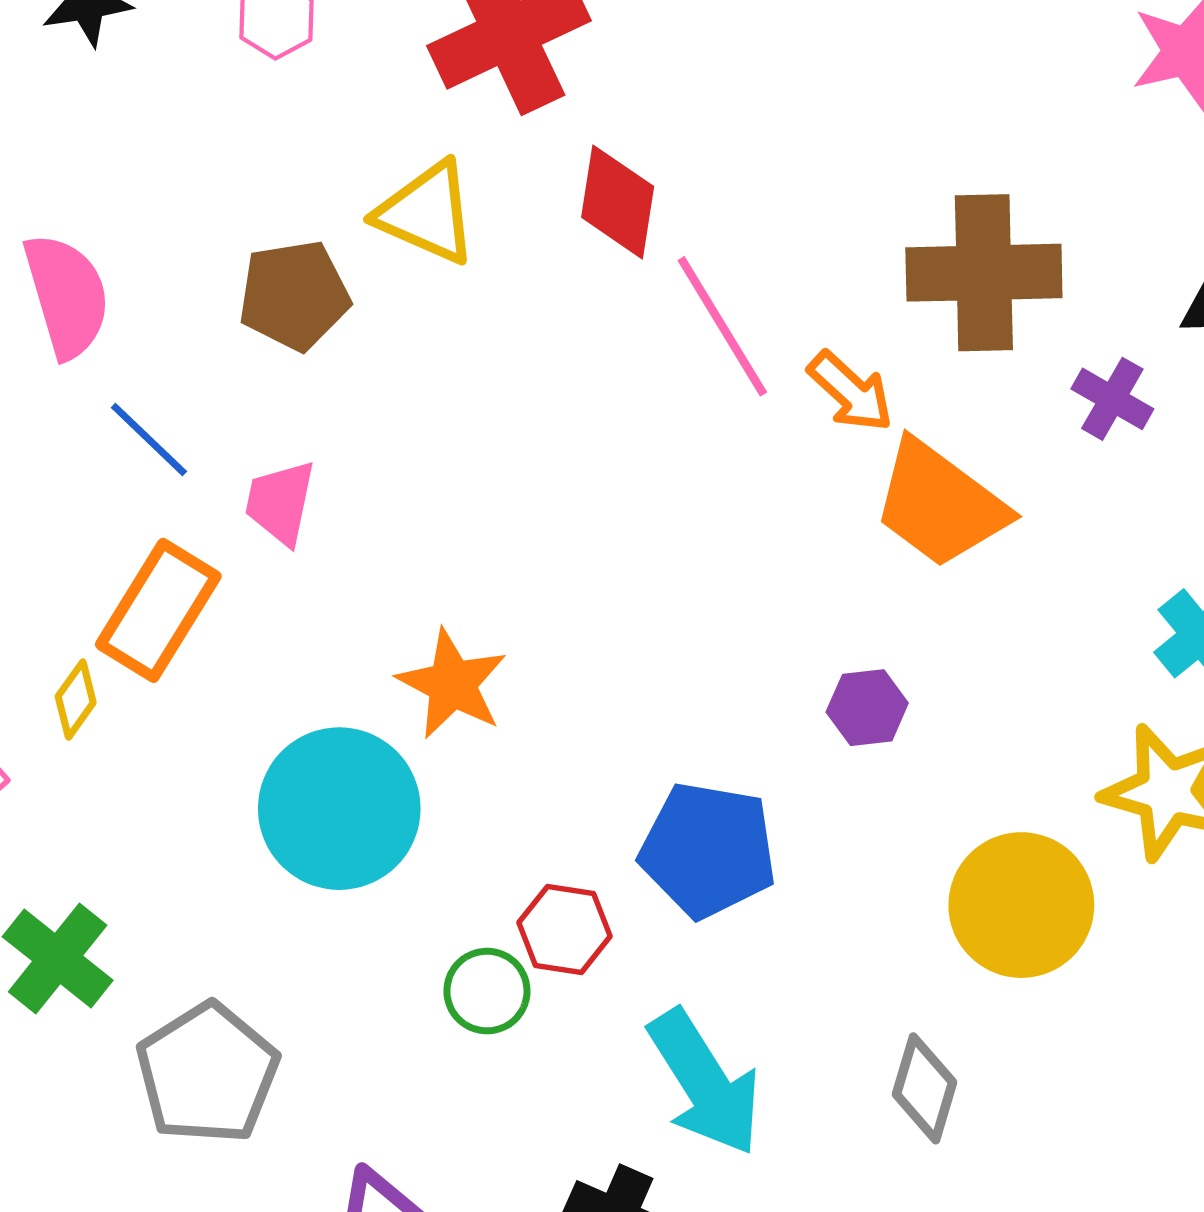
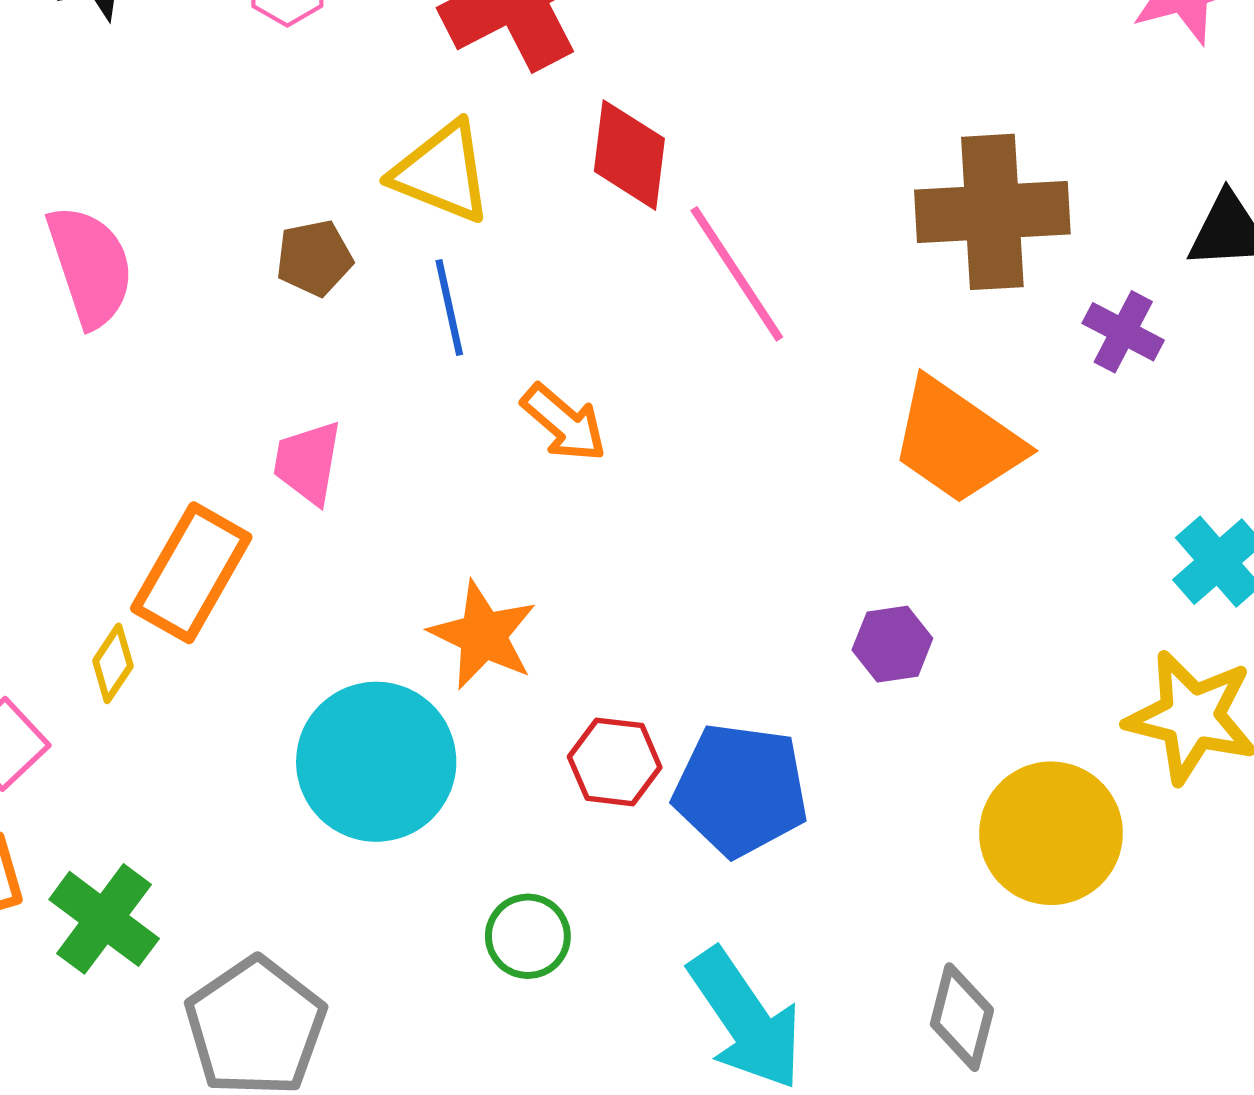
brown pentagon: (294, 295) -> (314, 258), size x0.7
orange arrow: (851, 392) -> (564, 423), moved
blue line: (149, 440) -> (449, 307), moved, turned 36
red hexagon: (564, 929) -> (615, 762), moved

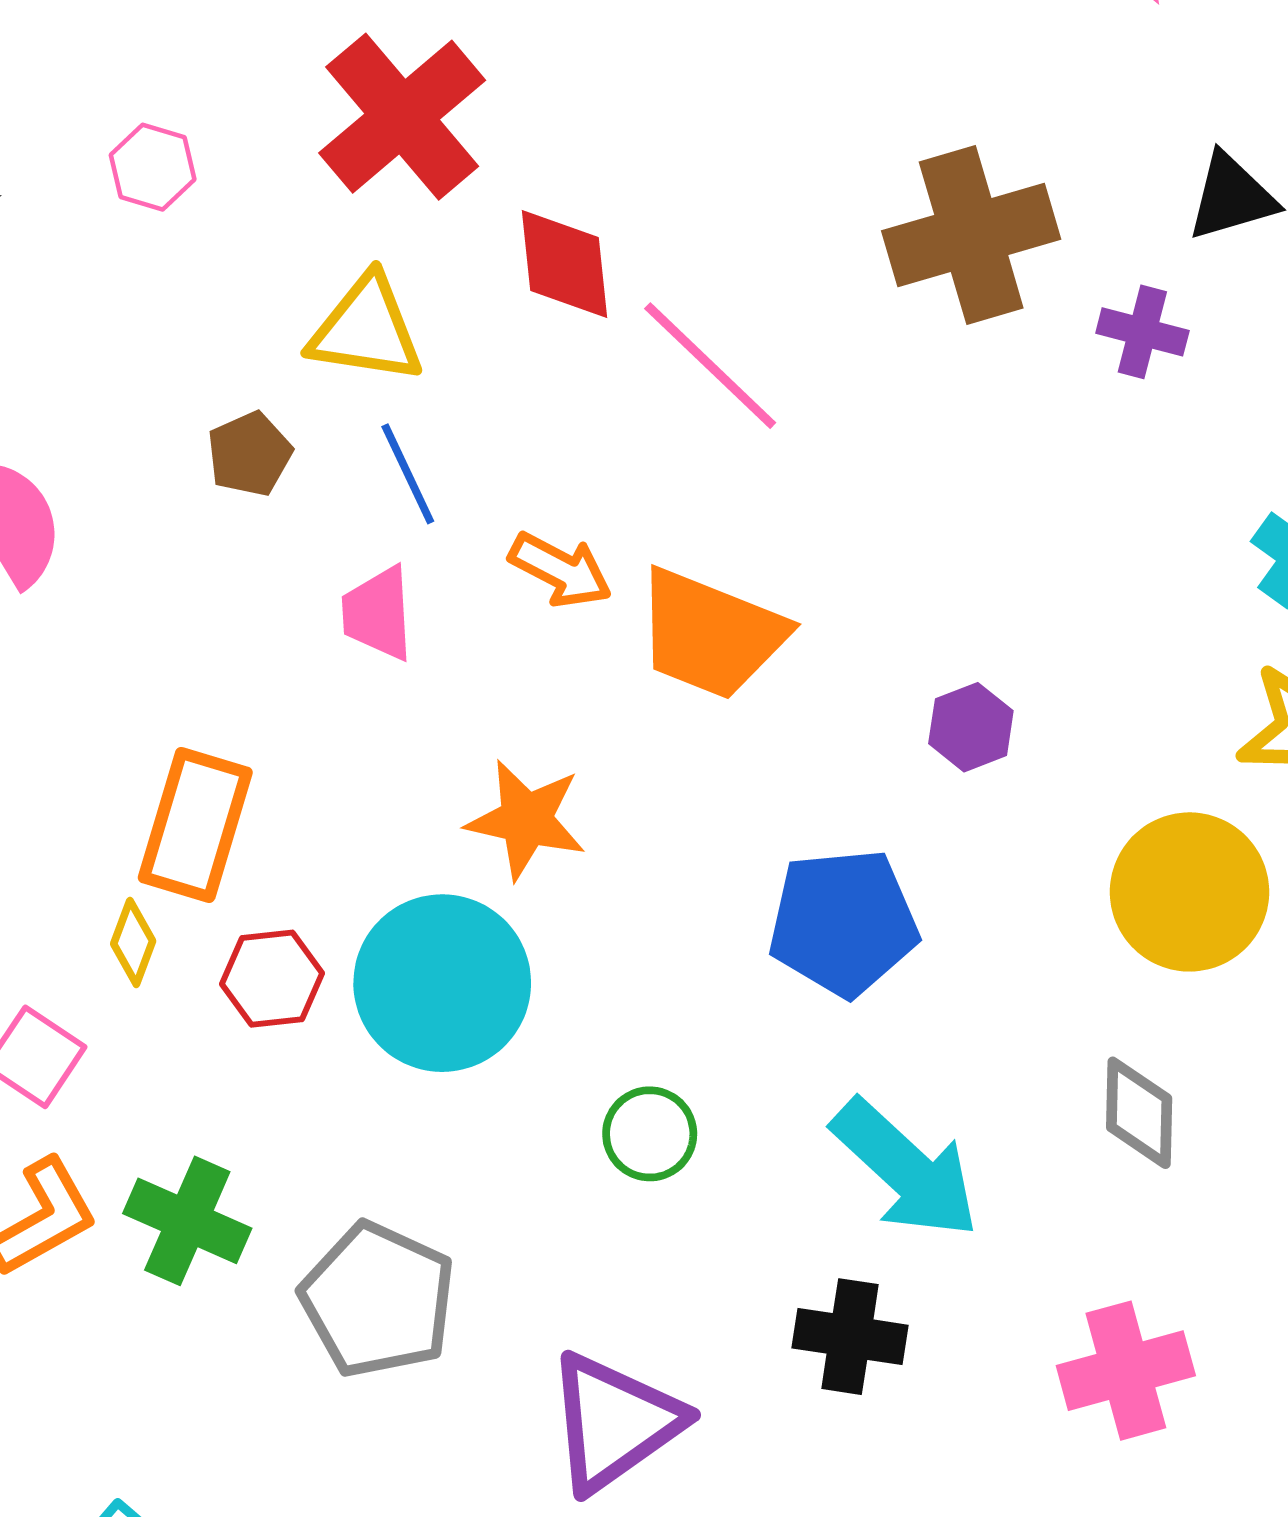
orange trapezoid: (957, 441) -> (711, 634), moved
pink trapezoid: (308, 462) -> (378, 613), moved
red hexagon: (615, 762) -> (272, 979), moved

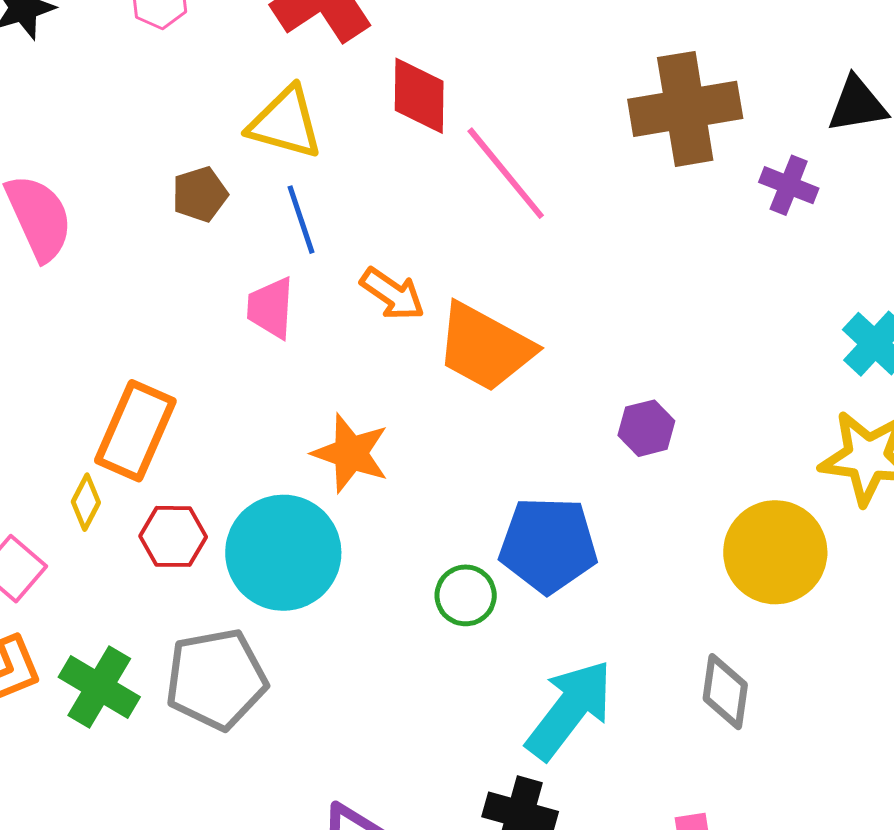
green circle: (650, 1134) -> (466, 595), moved
cyan arrow: (906, 1169) -> (569, 710), turned -102
gray pentagon: (378, 1300) -> (216, 679), moved, turned 30

